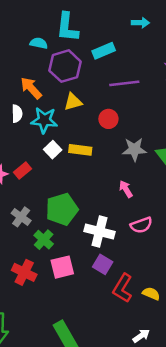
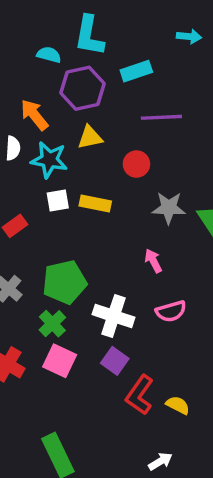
white square: (53, 150) -> (58, 200), turned 30
green cross: (44, 240) -> (52, 324), moved
pink square: (62, 267) -> (60, 361), turned 35

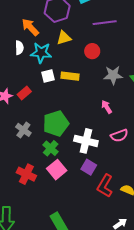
pink square: (60, 361) -> (57, 170), turned 30

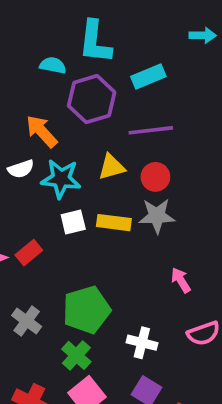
purple line: (105, 23) -> (151, 130), moved
yellow triangle: (64, 38) -> (112, 167), moved
white semicircle: (19, 48) -> (21, 169), turned 72
gray star: (113, 75) -> (157, 216), moved
white cross: (86, 141) -> (142, 343), size x0.7

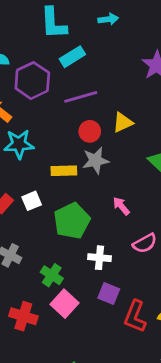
cyan L-shape: (95, 42) -> (53, 23), moved
yellow triangle: (112, 167) -> (123, 122), moved
white square: (73, 222) -> (32, 201), moved
green pentagon: (86, 310) -> (72, 221), moved

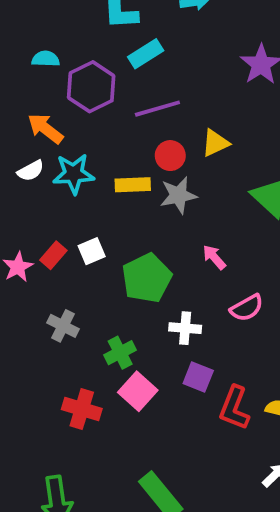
yellow rectangle: (64, 171) -> (133, 185), moved
green cross: (52, 275) -> (120, 353), turned 30

